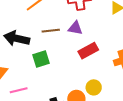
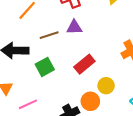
red rectangle: (88, 51) -> (84, 64), moved

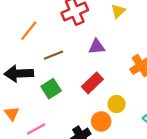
purple triangle: (74, 27) -> (97, 47), moved

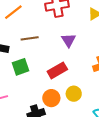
purple triangle: (97, 47) -> (69, 40), turned 49
orange circle: (101, 121) -> (51, 98), moved

